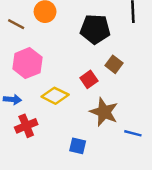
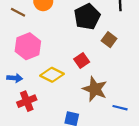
black pentagon: (95, 29) -> (87, 17), turned -30
brown square: (114, 64) -> (109, 40), moved

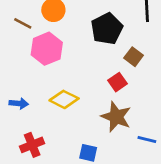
pink hexagon: (28, 46) -> (47, 49), moved
red square: (82, 60) -> (117, 82), moved
red cross: (27, 101) -> (32, 145), moved

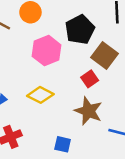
pink hexagon: (47, 49) -> (47, 51), moved
brown square: (134, 57) -> (105, 55), size x1.5

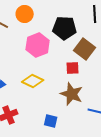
black pentagon: (80, 30) -> (65, 28), turned 30
red square: (90, 79) -> (73, 68), turned 32

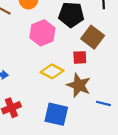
yellow diamond: (33, 81) -> (52, 71), moved
blue square: (51, 121) -> (56, 114), size x1.6

